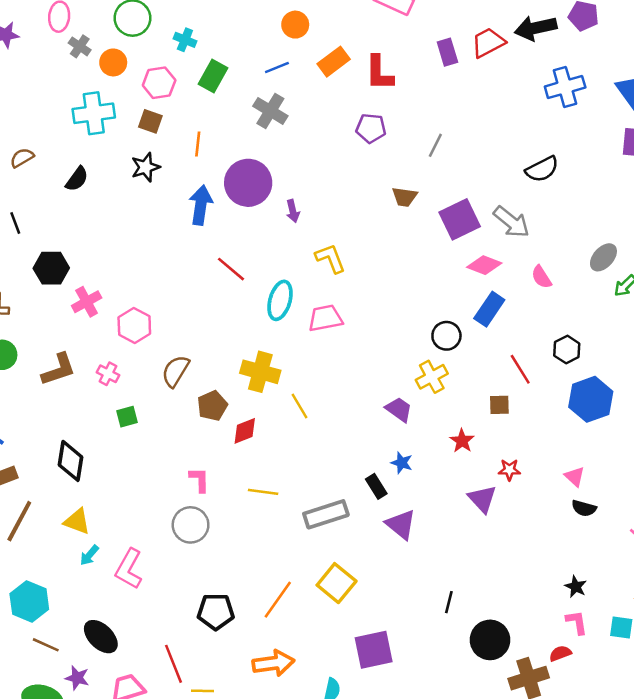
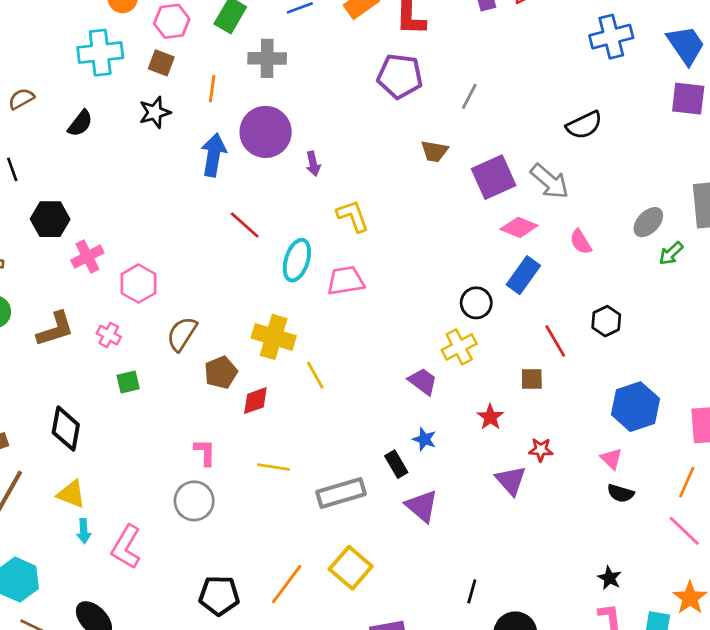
gray cross: (270, 111) -> (267, 58), moved, turned -32
purple pentagon: (371, 128) -> (400, 76), size x1.4
blue hexagon: (591, 399) -> (635, 407), moved
cyan arrow: (89, 555) -> (84, 531), turned -45

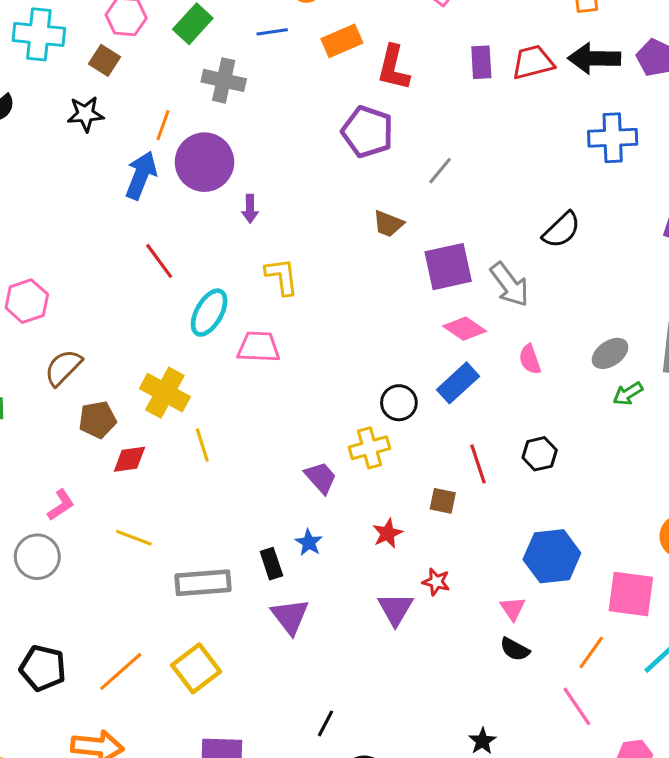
orange line: (212, 89) -> (163, 125), moved
black semicircle: (584, 125) -> (561, 230), turned -30
pink L-shape: (205, 452) -> (61, 505), turned 44

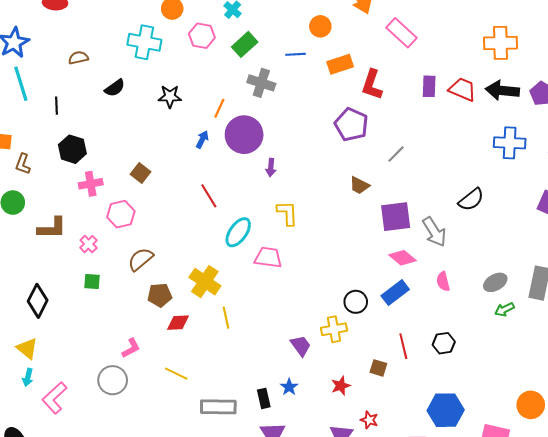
brown square: (104, 60) -> (141, 173), moved
red trapezoid: (533, 62) -> (463, 89), turned 32
blue arrow: (141, 175) -> (202, 139), size x0.6

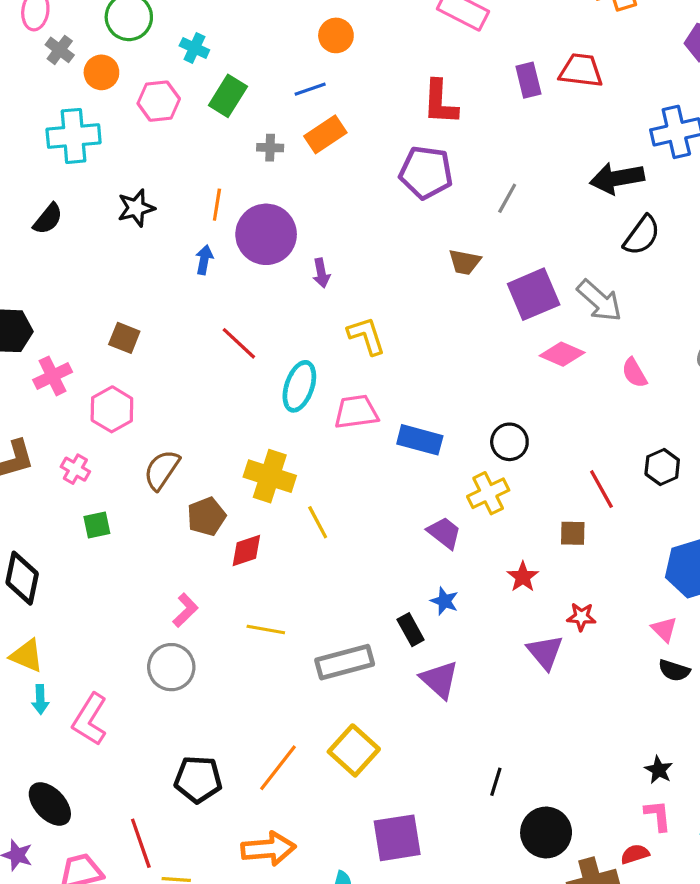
orange rectangle: (340, 64) -> (325, 134), moved
gray cross: (261, 83) -> (270, 148), size x0.6
black arrow: (502, 90) -> (617, 178), moved
blue rectangle: (395, 293) -> (420, 440), moved, turned 68

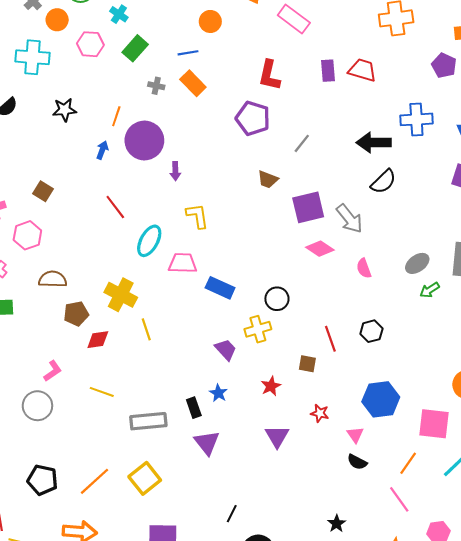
orange rectangle: (325, 134) -> (193, 83), turned 70
brown semicircle: (162, 470) -> (53, 279), turned 48
red star: (581, 617) -> (320, 413), moved

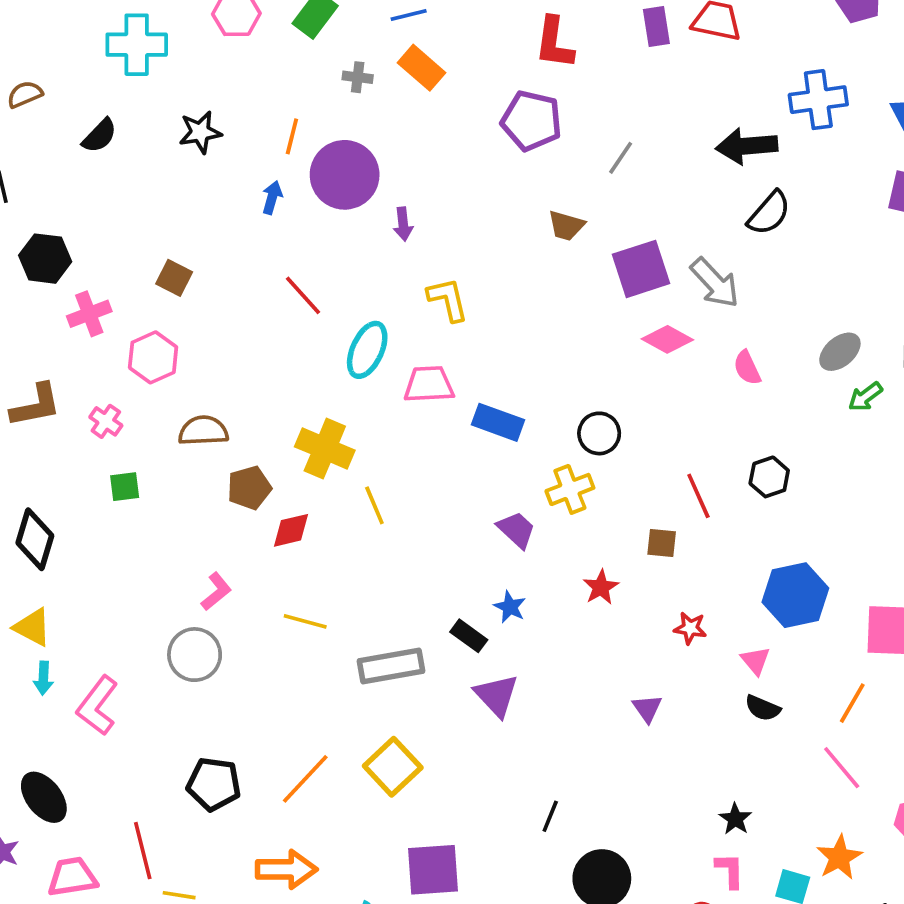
black rectangle: (194, 408) -> (469, 636), turned -30
purple triangle: (277, 436) -> (647, 708), moved, size x0.7

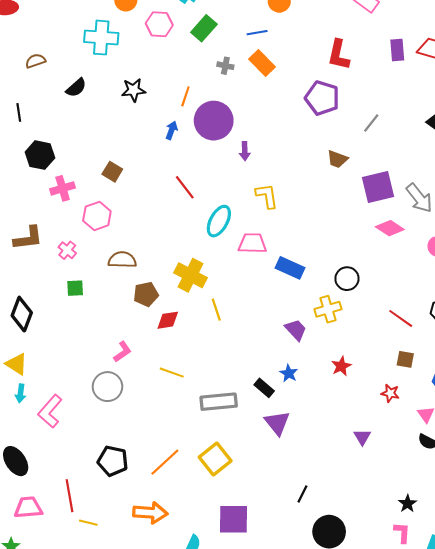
red line: (698, 496) -> (401, 318), turned -35
brown square: (662, 543) -> (405, 359), moved

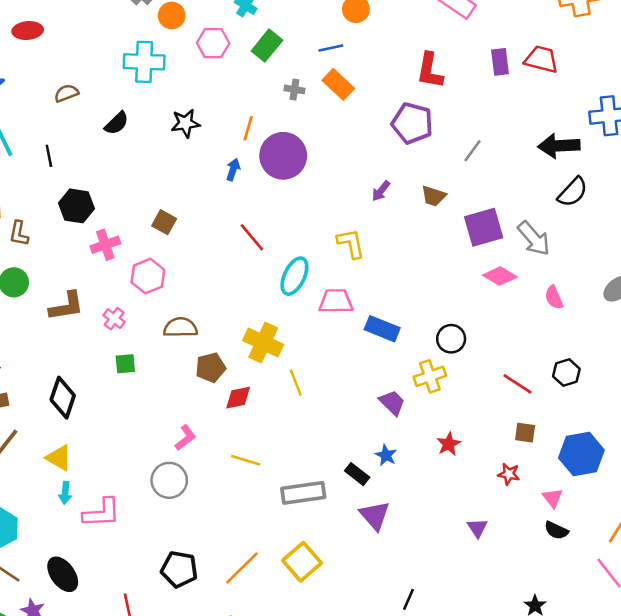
purple arrow: (245, 151) -> (381, 191), moved, turned 42
pink L-shape: (50, 411) -> (102, 513), turned -132

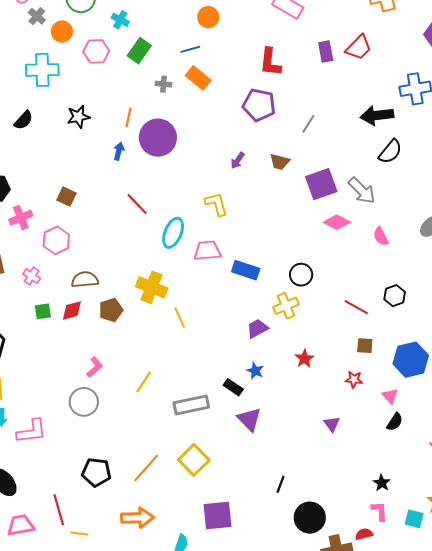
red trapezoid: (541, 59) -> (359, 47), turned 124
red diamond: (238, 398) -> (72, 310), moved
purple trapezoid: (392, 403) -> (257, 329), turned -70
yellow line: (246, 460) -> (144, 382), turned -70
black semicircle: (556, 530) -> (395, 422), turned -78

